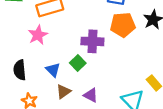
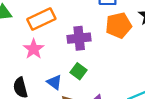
purple cross: (92, 41) -> (79, 38), moved

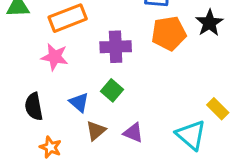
pink star: (34, 49) -> (55, 57), turned -30

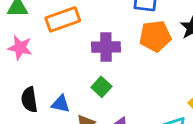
pink star: (55, 57) -> (20, 48), moved
blue triangle: (79, 102) -> (61, 104), moved, turned -30

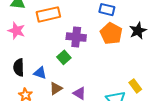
orange pentagon: (155, 36) -> (111, 33), turned 30
green square: (101, 87) -> (64, 57), moved

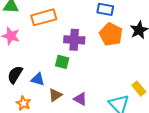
green square: (64, 57) -> (62, 62), turned -32
black semicircle: (19, 67) -> (15, 75), turned 36

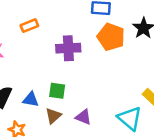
orange rectangle: (44, 17) -> (29, 26), size x0.6
green square: (62, 62) -> (57, 91), moved

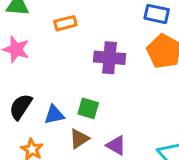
blue triangle: (31, 100) -> (54, 115), turned -30

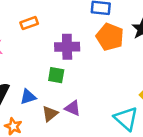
green square: (88, 108) -> (56, 75), moved
purple triangle: (116, 145) -> (73, 108), moved

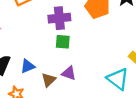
green square: (56, 75) -> (63, 42), moved

